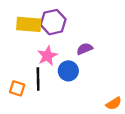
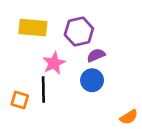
purple hexagon: (53, 22) -> (79, 32), moved
blue circle: (68, 71) -> (92, 80), moved

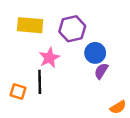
purple semicircle: (96, 55) -> (101, 71), moved, turned -35
blue circle: (92, 80) -> (95, 53), moved

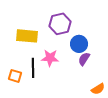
yellow rectangle: (30, 25) -> (27, 36), moved
pink star: (49, 58) -> (50, 58), moved, turned 30

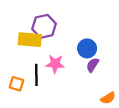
purple hexagon: (60, 24) -> (44, 26), moved

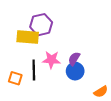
blue circle: (87, 48) -> (75, 71), moved
purple semicircle: (93, 65) -> (74, 59), moved

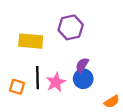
purple hexagon: (41, 25) -> (71, 27), moved
pink star: (51, 60) -> (56, 82), moved, turned -30

